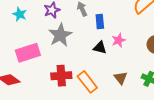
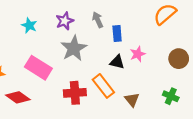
pink rectangle: (28, 53) -> (38, 68), turned 50
brown triangle: (121, 78) -> (132, 100), moved
orange rectangle: (87, 82) -> (103, 86), moved

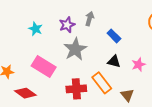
gray arrow: (98, 20) -> (90, 19), moved, turned 40
blue rectangle: (117, 33) -> (114, 36), turned -40
pink star: (138, 54) -> (138, 64), moved

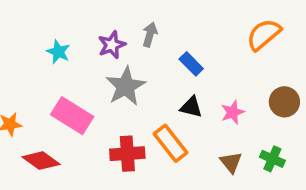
brown triangle: (127, 95) -> (231, 162), moved

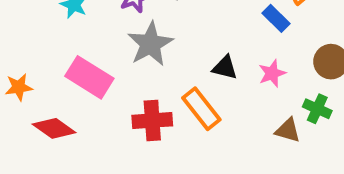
blue rectangle: (191, 64) -> (276, 18), moved
green cross: (272, 159) -> (317, 109), moved
brown triangle: (231, 162) -> (288, 130), moved, turned -35

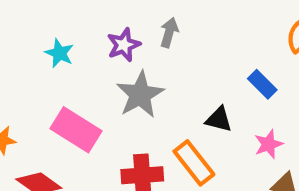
blue rectangle: (276, 18) -> (262, 84), moved
pink star: (272, 73) -> (268, 144), moved

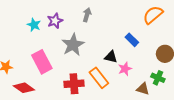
purple star: (124, 45) -> (55, 21), moved
pink rectangle: (76, 130) -> (42, 62), turned 30
pink star: (268, 144) -> (125, 69), moved

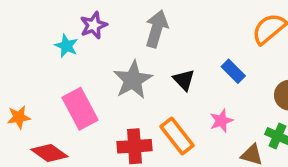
gray arrow: (87, 15) -> (157, 29), size x1.5
purple star: (55, 21) -> (94, 25), moved
black triangle: (111, 57) -> (184, 80), moved, turned 32

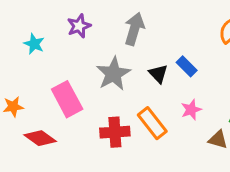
cyan star: (66, 46) -> (34, 44), moved
blue rectangle: (233, 71) -> (187, 66), moved

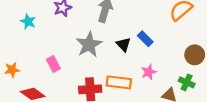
pink rectangle: (67, 99) -> (53, 64), size x0.6
orange rectangle: (152, 123) -> (119, 82), turned -45

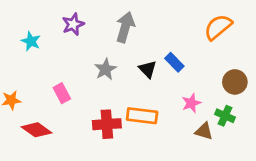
gray star: (89, 44) -> (105, 69), size x0.7
pink star: (149, 72) -> (191, 103), moved

